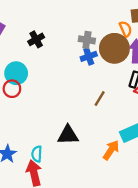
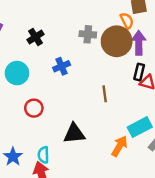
blue cross: (89, 56) -> (62, 66), moved
red circle: (12, 89) -> (34, 108), moved
brown line: (100, 98) -> (105, 94), turned -35

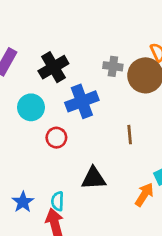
black cross: (35, 37) -> (53, 67), size x1.5
blue cross: (62, 66) -> (82, 101), size x1.6
red circle: (34, 108) -> (56, 138), moved

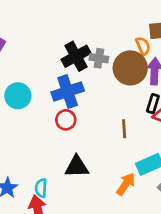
black cross: (53, 67) -> (76, 56), moved
brown line: (130, 135) -> (124, 129), moved
red circle: (56, 138) -> (66, 120), moved

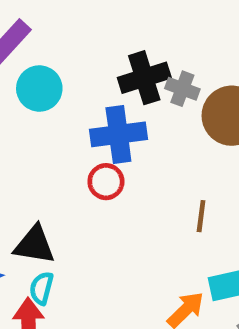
cyan circle: (18, 96) -> (39, 88), moved
black triangle: (77, 167) -> (35, 245), moved

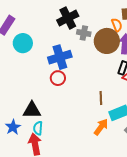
black cross: (144, 78) -> (68, 18), moved
brown line: (201, 216) -> (101, 98), moved

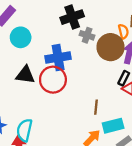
red circle: (58, 78) -> (53, 80), size x1.6
black triangle: (32, 110) -> (25, 75), moved
cyan semicircle: (38, 128) -> (24, 130), size x1.5

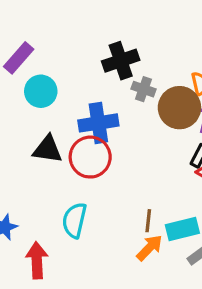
brown line: (96, 107) -> (148, 221), moved
cyan semicircle: (24, 130) -> (74, 220), moved

